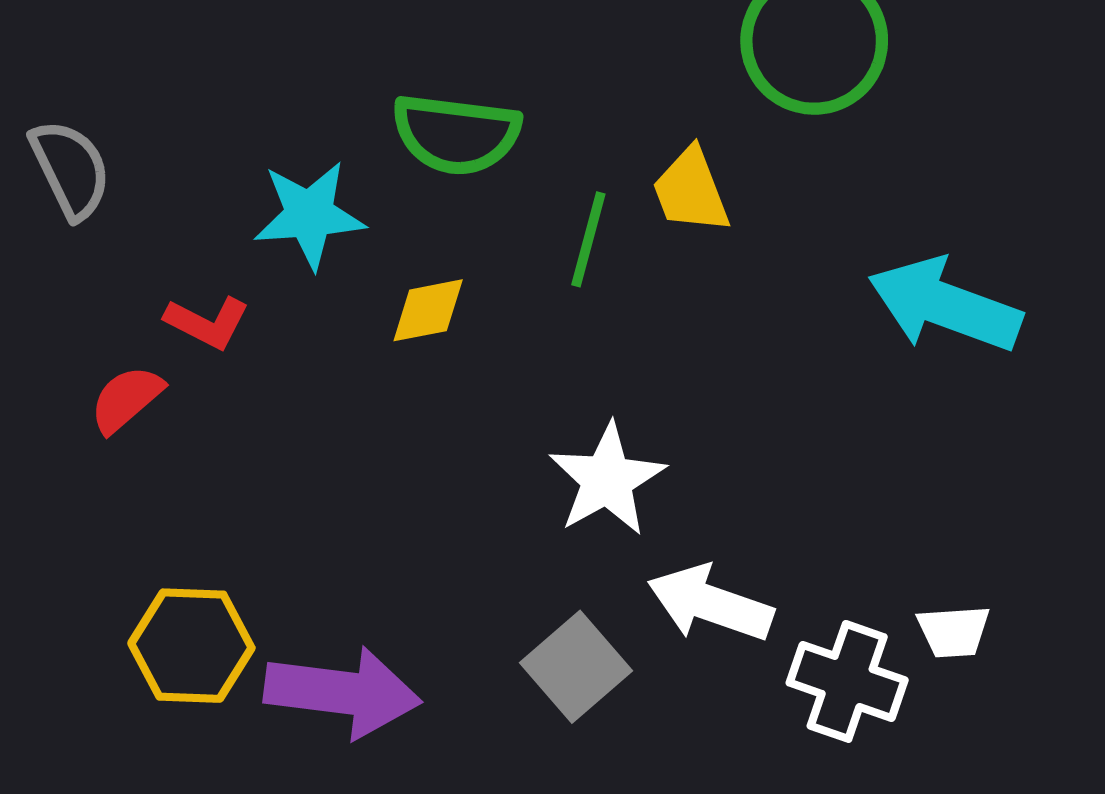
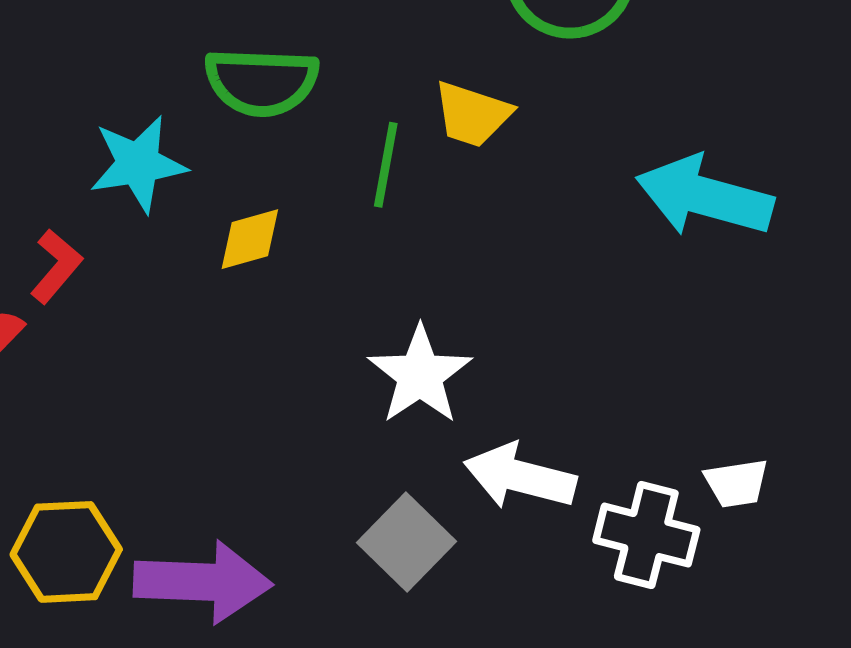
yellow trapezoid: (691, 191) -> (472, 114), turned -46
red L-shape: (207, 322) -> (56, 266), turned -72

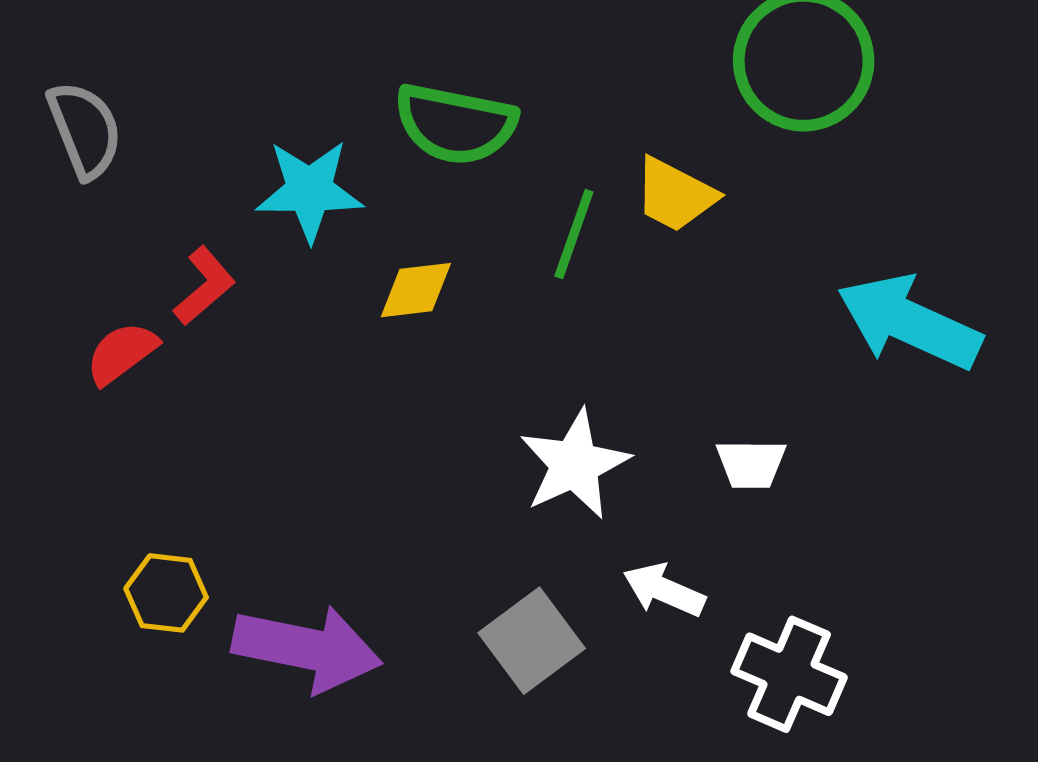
white arrow: (520, 476) -> (664, 590), size x0.7
white trapezoid: (736, 483) -> (751, 464), moved
yellow hexagon: (66, 552) -> (166, 593), size x0.7

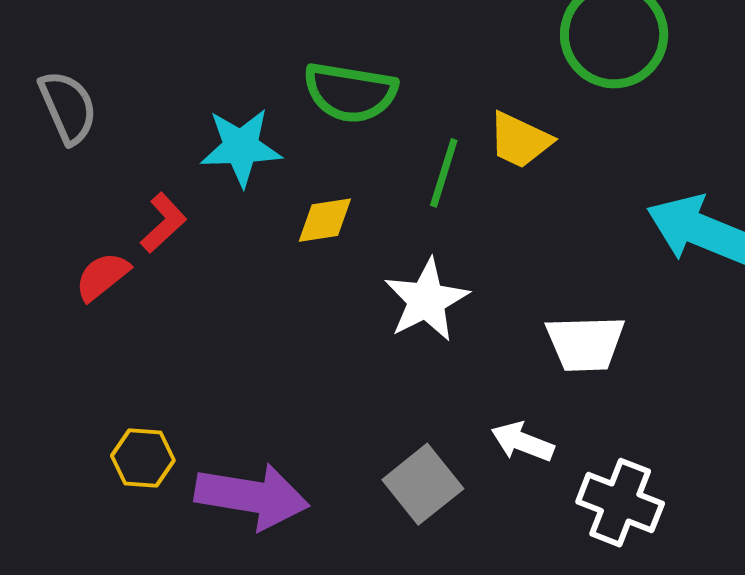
white star: (575, 464) -> (426, 300), moved
white trapezoid: (751, 464) -> (585, 343), size x1.5

